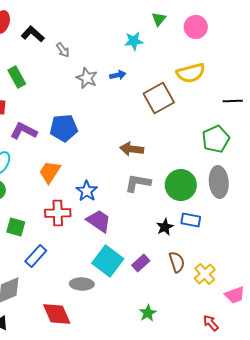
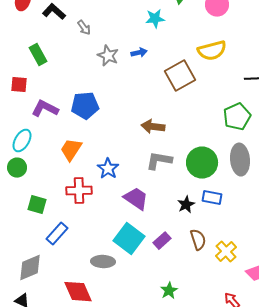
purple trapezoid: (99, 221) -> (136, 199), moved

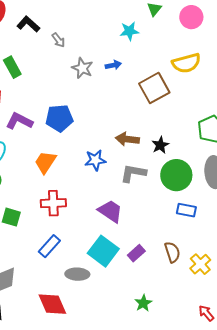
blue star: (108, 169) -> (95, 160), moved, turned 30
black star: (186, 205) -> (160, 145), moved
blue rectangle: (57, 234) -> (49, 246), moved

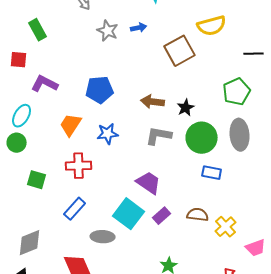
blue pentagon: (59, 118) -> (100, 90), moved
blue star: (95, 160) -> (108, 134), moved
purple trapezoid: (110, 211) -> (149, 183), moved
brown semicircle: (172, 252) -> (198, 215), turned -65

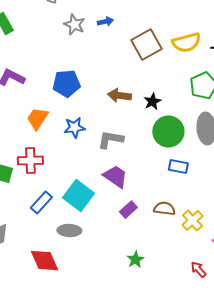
yellow semicircle: (212, 26) -> (186, 43), moved
gray L-shape: (159, 136) -> (110, 140), moved
red cross: (79, 166) -> (30, 161), moved
cyan square: (129, 214) -> (78, 196), moved

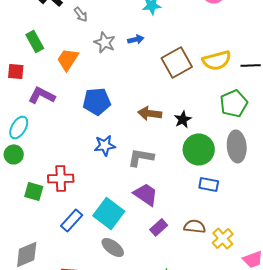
orange trapezoid: (37, 119) -> (68, 59), moved
gray ellipse: (69, 231) -> (113, 247), moved, turned 35

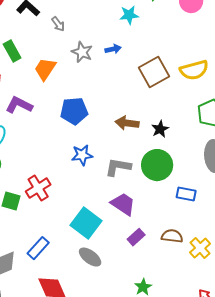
green circle: (199, 149) -> (157, 165), moved
red cross: (61, 178) -> (38, 188), turned -30
blue rectangle: (72, 220) -> (38, 248), moved

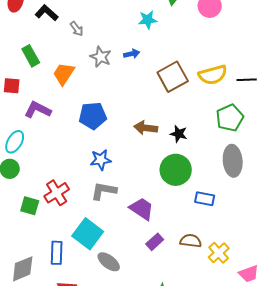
black star: (160, 129) -> (179, 134), turned -30
gray L-shape: (118, 167) -> (104, 191), moved
cyan square: (86, 223) -> (88, 234), moved
blue rectangle: (38, 248) -> (57, 253), turned -40

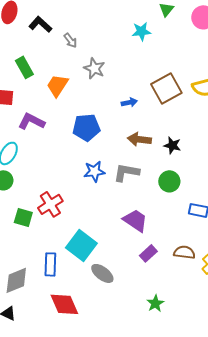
blue arrow: (132, 54) -> (129, 102), moved
green circle: (176, 170) -> (169, 181), size x0.7
gray L-shape: (104, 191) -> (126, 172), moved

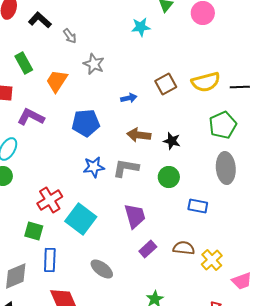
brown square: (166, 88) -> (166, 84), size x0.7
green square: (23, 217) -> (34, 231), moved
purple trapezoid: (135, 220) -> (135, 216), turned 40
cyan square: (81, 245) -> (81, 219), moved

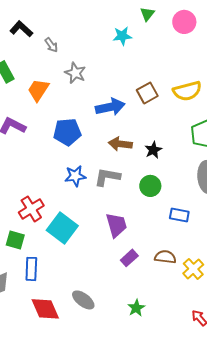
blue arrow: (129, 98) -> (110, 107), size x1.8
black star: (172, 141) -> (153, 150), turned 30
gray ellipse: (102, 269) -> (83, 300), moved

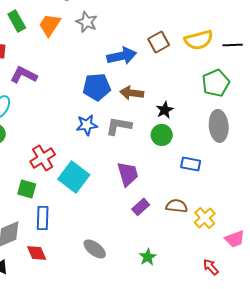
orange trapezoid: (38, 90) -> (50, 25), moved
blue pentagon: (67, 132) -> (97, 87), moved
black star: (153, 150) -> (165, 110), moved
red diamond: (45, 309) -> (37, 253), moved, size x0.7

